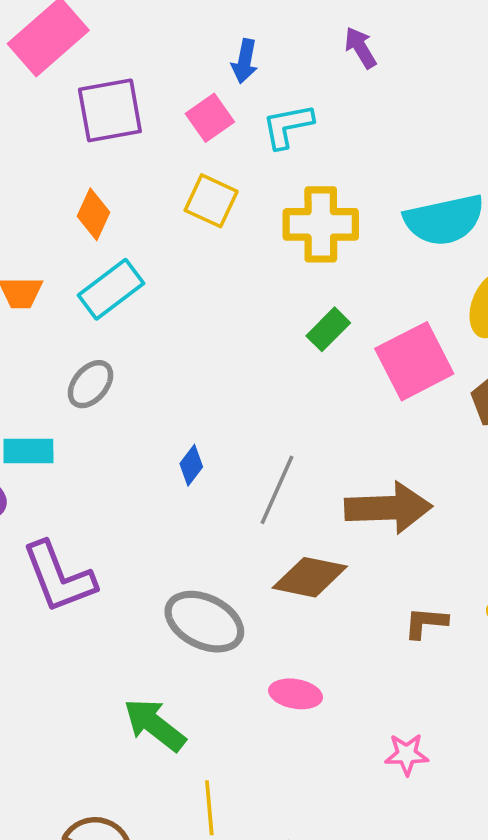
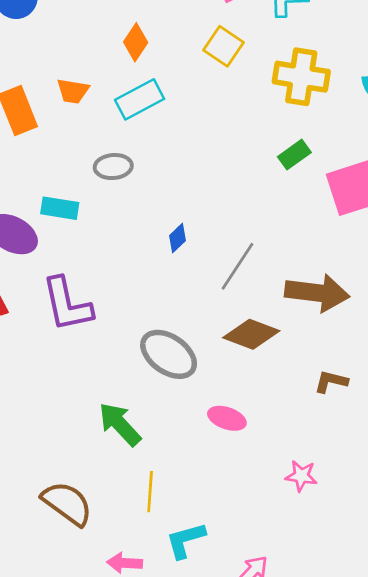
gray ellipse: (90, 384) -> (113, 167), turned 36

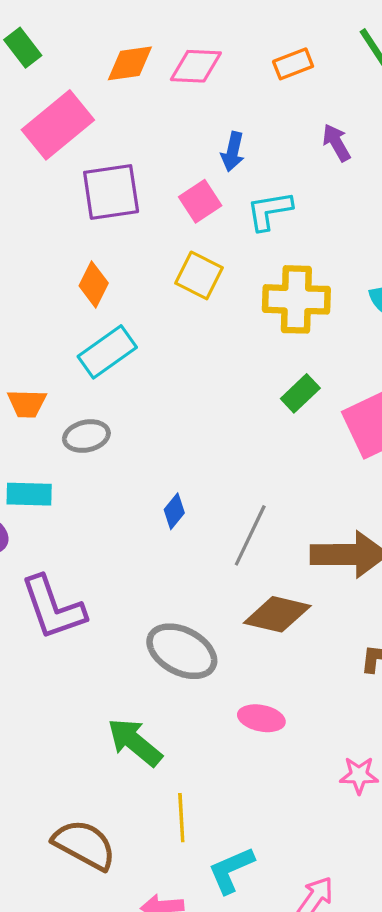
orange trapezoid: (73, 91) -> (27, 404), moved

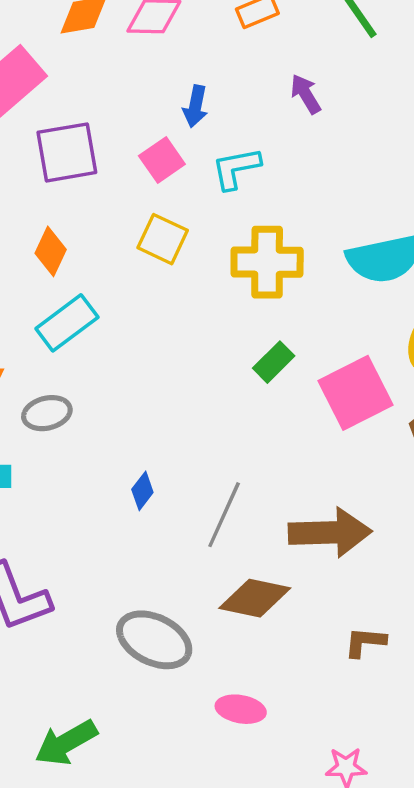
green arrow: (135, 742) -> (66, 743), moved, turned -68

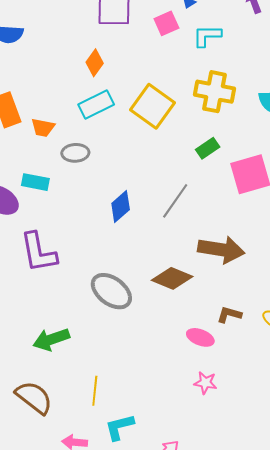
yellow square: (163, 239) -> (153, 106), moved, size x1.5
blue diamond: (142, 491) -> (121, 207), size x1.5
gray line: (224, 515) -> (175, 201), moved
pink ellipse: (241, 709) -> (200, 337), moved

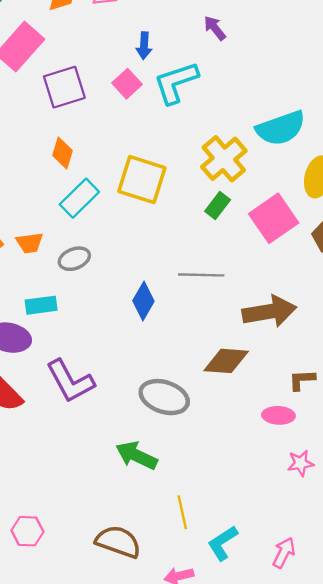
cyan L-shape: (207, 36) -> (176, 83), size x1.4
yellow cross: (215, 92) -> (224, 159), moved, turned -33
gray line: (175, 201) -> (201, 275), turned 75
green arrow: (51, 339) -> (137, 456), moved, turned 63

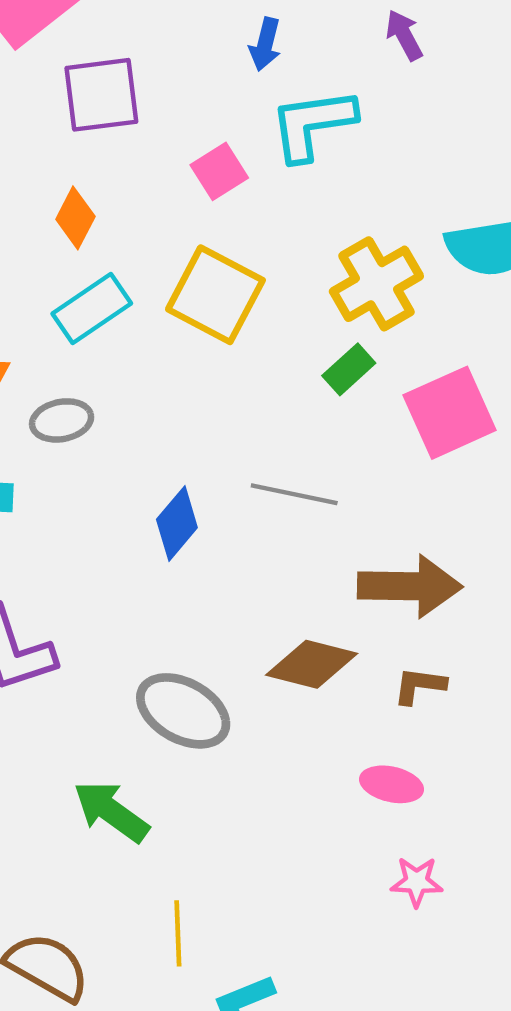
pink square: (127, 84) -> (219, 171), moved
brown L-shape: (302, 380) -> (419, 686), moved

